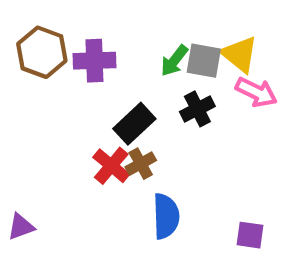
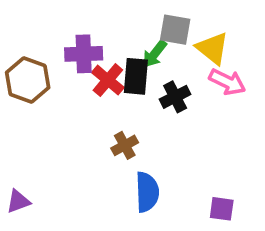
brown hexagon: (42, 52) -> (28, 80), moved
gray square: (204, 61) -> (175, 30), moved
black rectangle: (134, 124) -> (136, 76), moved, turned -42
red cross: (111, 166) -> (108, 80), moved

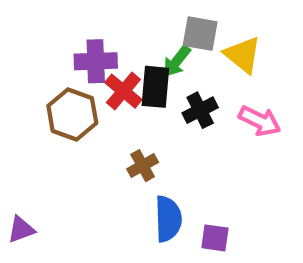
brown hexagon: (28, 80) -> (72, 114), moved
pink arrow: (227, 82) -> (260, 121), moved
purple square: (222, 209) -> (215, 238), moved

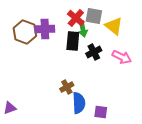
green arrow: (177, 61) -> (83, 29), turned -49
red cross: (123, 91) -> (76, 18), moved
brown hexagon: (72, 114) -> (25, 32), moved
brown cross: (143, 166) -> (67, 87), moved

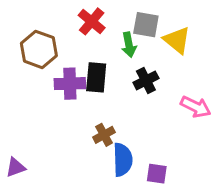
red cross: (76, 18) -> (92, 21), moved
purple cross: (45, 29) -> (70, 84), moved
black rectangle: (73, 41) -> (96, 77), moved
pink arrow: (122, 57) -> (196, 107), moved

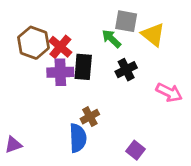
red cross: (92, 21) -> (60, 47), moved
green arrow: (129, 45) -> (111, 39), turned 145
blue semicircle: (123, 160) -> (78, 138), moved
purple square: (157, 174) -> (136, 150), turned 30

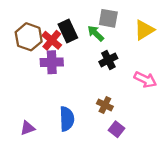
yellow triangle: (153, 35) -> (144, 30), moved, turned 50
black rectangle: (83, 67) -> (68, 31), moved, turned -30
brown cross: (90, 117) -> (105, 105), moved, turned -35
purple triangle: (13, 145) -> (27, 128), moved

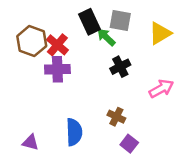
black rectangle: (68, 31) -> (89, 22), moved
pink arrow: (145, 80) -> (161, 88), turned -55
purple triangle: (27, 128) -> (30, 142), turned 35

